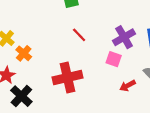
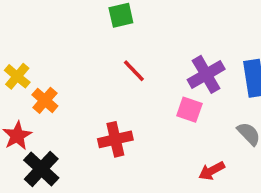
red cross: (68, 78) -> (115, 139), size x0.7
red arrow: (128, 86) -> (212, 171), moved

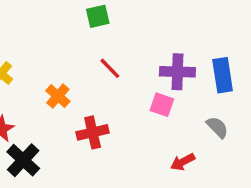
purple cross: (206, 74) -> (177, 72), turned 32
orange cross: (45, 100) -> (58, 96), moved

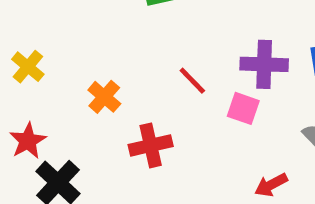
red line: (110, 68) -> (192, 81), moved

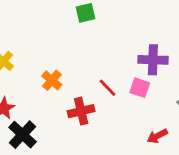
red line: (192, 81) -> (107, 88), moved

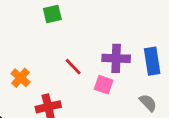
red line: (107, 88) -> (73, 67), moved

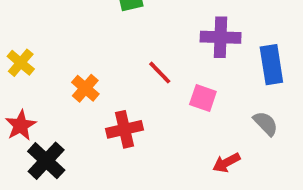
purple cross: (116, 58) -> (221, 37), moved

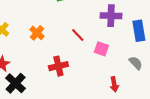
orange cross: (85, 88) -> (37, 33), moved
red arrow: (226, 163) -> (114, 84), turned -72

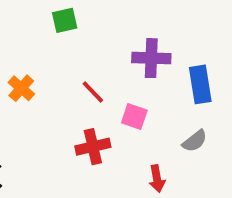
gray semicircle: (136, 63) -> (195, 141), turned 96
red cross: (58, 66) -> (93, 147), moved

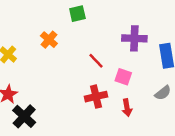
orange cross: (21, 88) -> (49, 40), moved
red arrow: (157, 179) -> (127, 108), moved

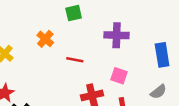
purple cross: (134, 38) -> (117, 35), moved
red line: (96, 61) -> (75, 60), moved, turned -35

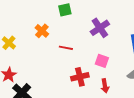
purple cross: (117, 35) -> (100, 28), turned -36

